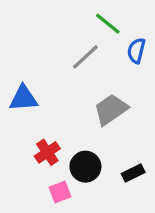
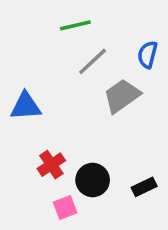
green line: (108, 24) -> (75, 25), moved, turned -52
gray trapezoid: (111, 109) -> (122, 96), moved

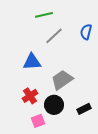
gray trapezoid: (122, 96) -> (62, 80), moved
blue triangle: (26, 106) -> (32, 62), moved

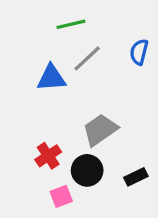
blue triangle: (32, 62) -> (51, 78), moved

